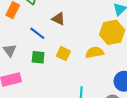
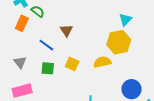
brown triangle: (58, 19) -> (66, 30), turned 32

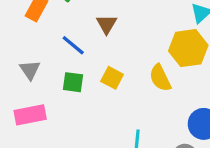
yellow semicircle: (102, 62) -> (160, 78), turned -108

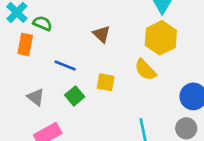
brown triangle: (107, 24) -> (102, 34), moved
green square: (73, 82) -> (75, 96), turned -30

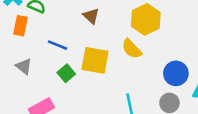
yellow square: (106, 82) -> (95, 60), size x1.6
gray triangle: (36, 97) -> (24, 66), moved

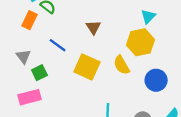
green square: (66, 73) -> (39, 73), moved
blue circle: (176, 73) -> (156, 80), moved

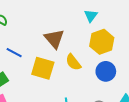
brown triangle: (93, 27) -> (54, 39), moved, size x1.5
yellow hexagon: (141, 42) -> (102, 42), moved

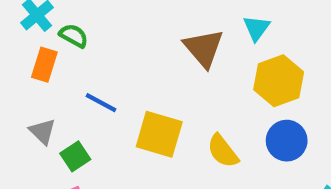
brown triangle: (54, 39) -> (204, 48), moved
yellow semicircle: (73, 62) -> (223, 151), moved

